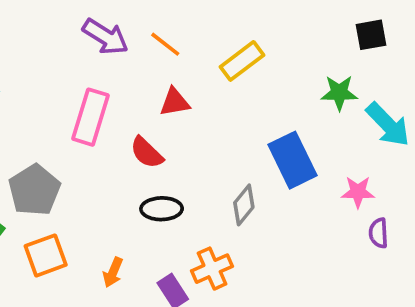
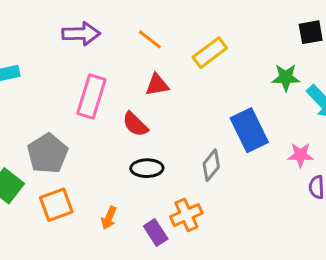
purple arrow: (105, 37) -> (81, 34), moved, turned -33

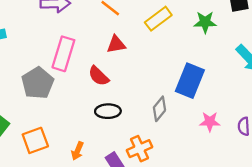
green star: (286, 78) -> (205, 22), moved
blue rectangle: (249, 130) -> (190, 81), turned 48
gray pentagon: (47, 154) -> (38, 83), moved
pink star: (300, 155) -> (210, 122), moved

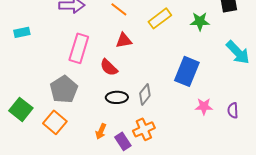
gray pentagon: (38, 83) -> (64, 89), moved
gray diamond: (159, 109) -> (145, 94), moved
orange square: (35, 140) -> (55, 122), turned -30
orange arrow: (77, 151) -> (101, 131), moved

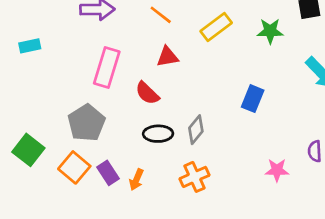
blue rectangle: (187, 71) -> (253, 99), size x0.7
pink star: (204, 106) -> (277, 170), moved
purple rectangle: (123, 141) -> (108, 173), moved

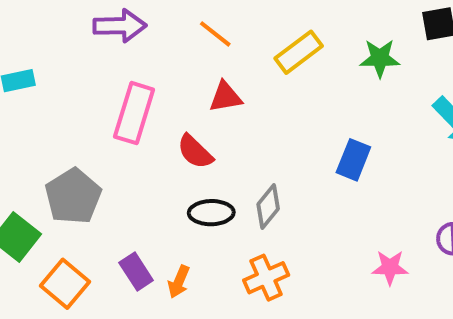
gray pentagon: (86, 123) -> (73, 196), moved
orange square: (74, 167) -> (65, 284), moved

